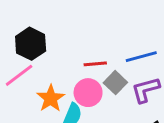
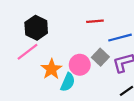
red line: (95, 64) -> (95, 21), moved

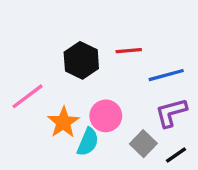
black hexagon: (36, 28) -> (81, 60), moved
gray square: (100, 57) -> (143, 144), moved

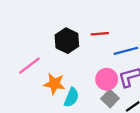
pink circle: (106, 116) -> (107, 79), moved
orange star: (63, 122) -> (54, 84), turned -30

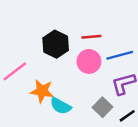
pink circle: (107, 79) -> (89, 61), moved
cyan semicircle: (71, 97) -> (61, 106), turned 96

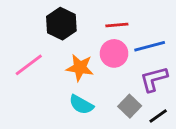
black hexagon: (56, 44) -> (61, 24), moved
orange star: (42, 91) -> (80, 68), moved

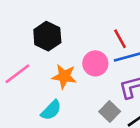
red line: (117, 25) -> (120, 39), moved, turned 66
cyan semicircle: (81, 105) -> (51, 110), moved, turned -75

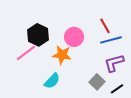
black hexagon: (47, 36) -> (38, 35), moved
pink circle: (95, 63) -> (74, 37), moved

